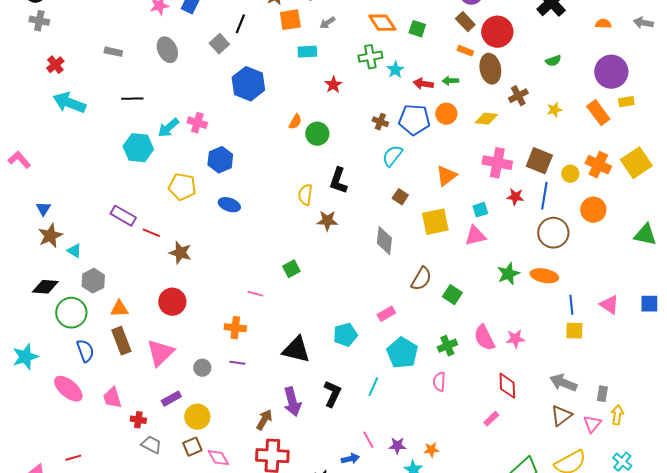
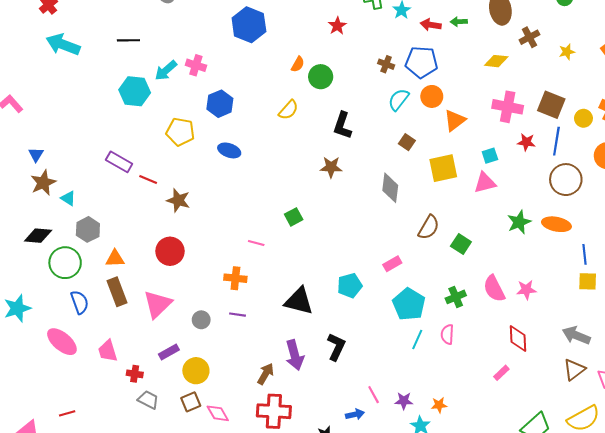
orange circle: (446, 114) -> (432, 96), moved
yellow semicircle: (305, 195) -> (288, 110), moved, turned -145
cyan line: (373, 387) -> (417, 340), moved

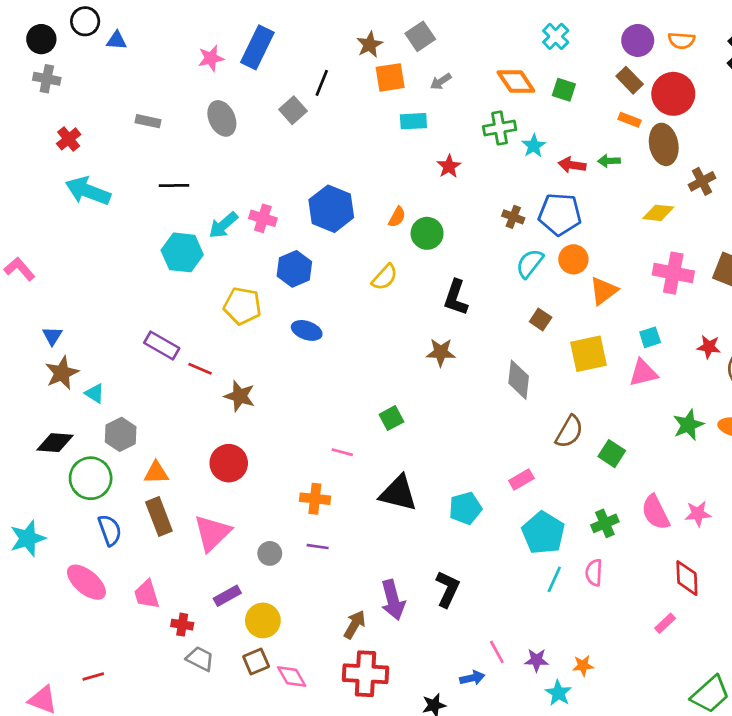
blue hexagon: (249, 25) -> (331, 209), moved
red star: (526, 142) -> (709, 347), moved
black triangle: (299, 301) -> (398, 493), moved

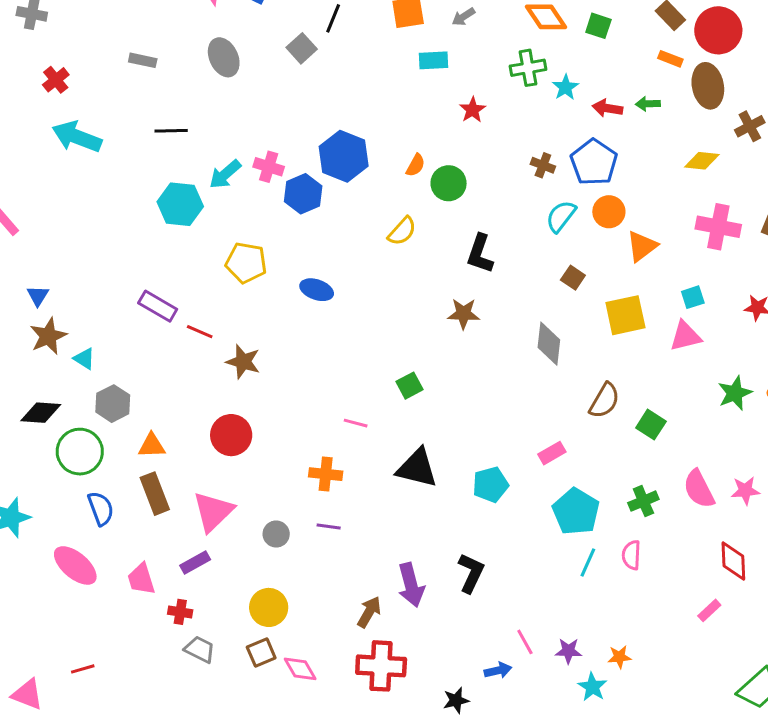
blue pentagon: (560, 214) -> (594, 162), turned 30
blue hexagon: (294, 269) -> (303, 194), moved
purple rectangle: (227, 596) -> (195, 562), moved

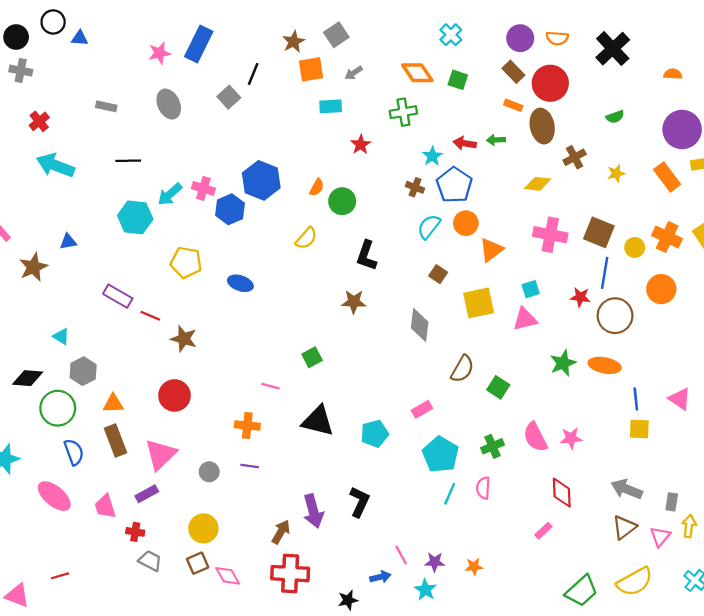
cyan star: (565, 87) -> (432, 156), moved
blue triangle: (38, 296) -> (68, 242), moved, turned 48
brown star: (48, 336) -> (33, 267), moved
cyan star: (592, 687) -> (425, 590), moved

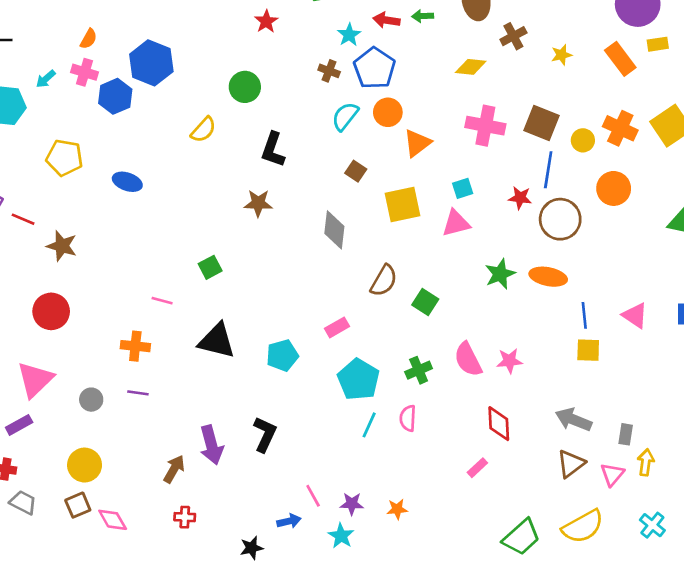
orange semicircle: (317, 187) -> (89, 39), moved
cyan arrow: (170, 194) -> (46, 79), size x0.7
red cross: (290, 574) -> (185, 517), size x0.5

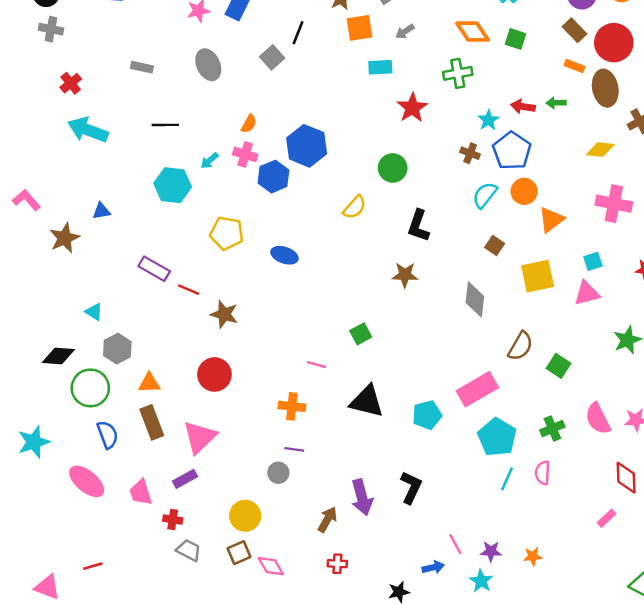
red star: (266, 21) -> (412, 108), size x1.4
pink rectangle: (337, 327) -> (477, 389), size x1.8
gray circle: (91, 400) -> (278, 473), moved

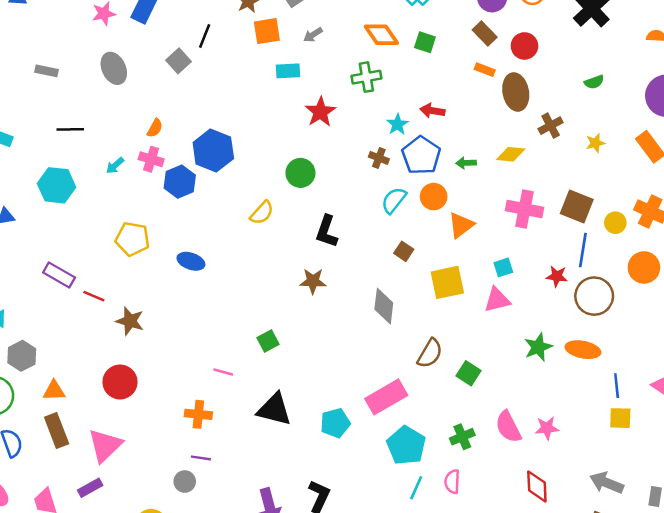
red circle: (614, 43) -> (524, 46), size x0.7
green arrow: (556, 103) -> (466, 163), moved
cyan hexagon: (173, 185) -> (57, 185), moved

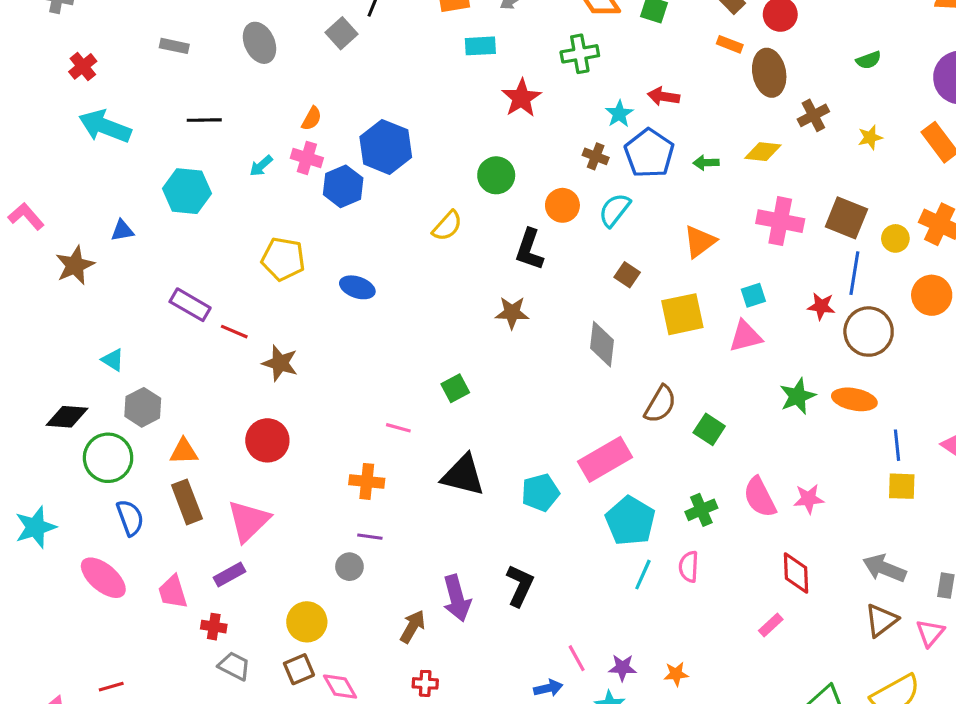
orange circle: (434, 197) -> (562, 205), moved

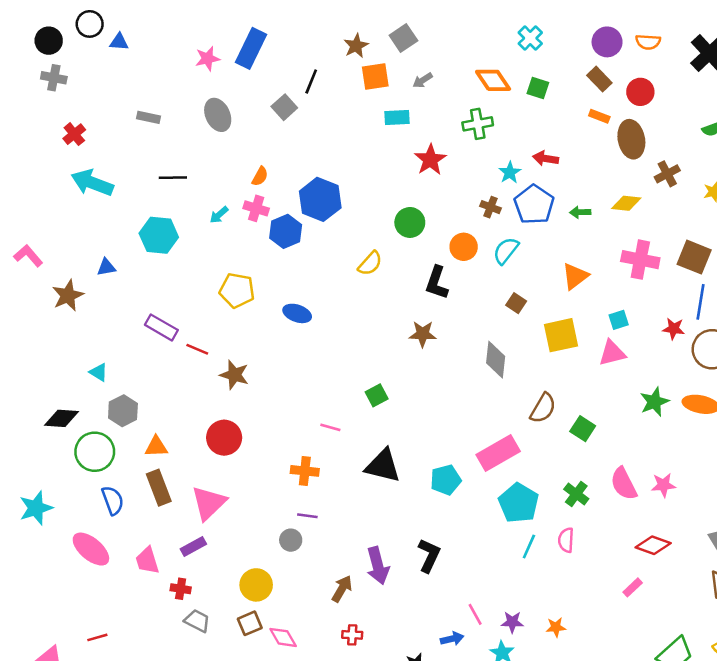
green cross: (701, 510) -> (576, 494), turned -30
red diamond: (796, 573) -> (653, 545), turned -68

